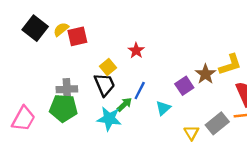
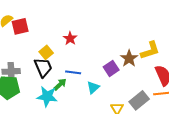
blue line: (140, 90) -> (73, 72), turned 70

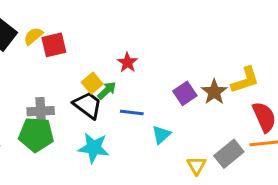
black trapezoid: (43, 67) -> (88, 105), turned -30
purple square: (111, 68) -> (185, 93), moved
green arrow: (60, 84) -> (107, 90), moved

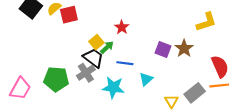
yellow L-shape: (245, 80) -> (206, 22), moved
purple square: (185, 93) -> (163, 49), turned -35
gray cross: (41, 111) -> (86, 73), moved, turned -30
cyan star: (94, 148) -> (113, 88), moved

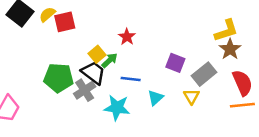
brown star: (184, 48) -> (230, 49), moved
green pentagon: (56, 79) -> (59, 78), moved
gray rectangle: (195, 93) -> (204, 74), moved
yellow triangle: (171, 101) -> (191, 96), moved

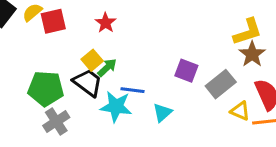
red star: (127, 37) -> (106, 23), moved
gray cross: (85, 90) -> (56, 121), moved
yellow triangle: (191, 96) -> (240, 111), moved, turned -35
cyan star: (117, 108) -> (116, 107), moved

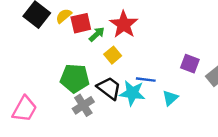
red star: (106, 23) -> (124, 24), size x1.6
green arrow: (107, 68) -> (97, 34), moved
black trapezoid: (88, 83) -> (109, 88), moved

